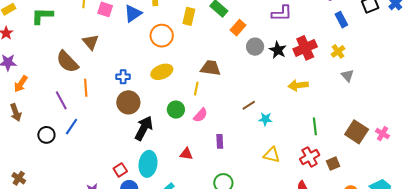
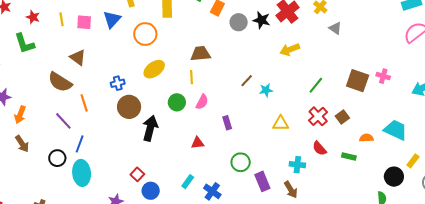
green L-shape: (42, 16) -> (24, 43), turned -95
green line: (315, 126) -> (316, 85), turned 60
cyan ellipse: (148, 164) -> (82, 173), moved

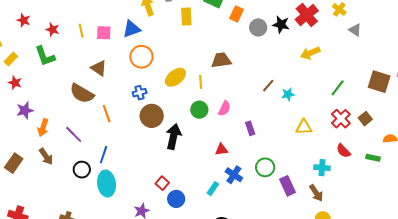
blue triangle: (112, 19) -> (132, 29), turned 30
orange circle: (145, 34) -> (141, 57), moved
yellow line: (192, 77) -> (201, 82), moved
purple line: (63, 121) -> (74, 134), moved
blue cross: (212, 191) -> (234, 175), moved

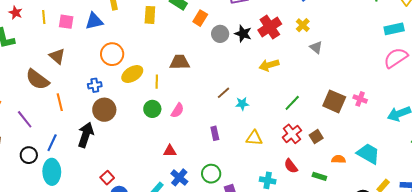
orange circle: (141, 57) -> (112, 54), moved
purple rectangle: (250, 128) -> (215, 133), moved
black arrow: (173, 136) -> (86, 135), moved

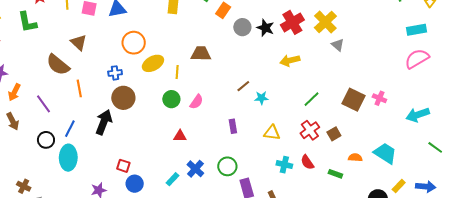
yellow cross: (303, 25) -> (325, 22), size x1.6
red triangle: (170, 151) -> (180, 136), moved
red square: (107, 178) -> (123, 166), turned -32
cyan cross: (268, 180) -> (284, 165), moved

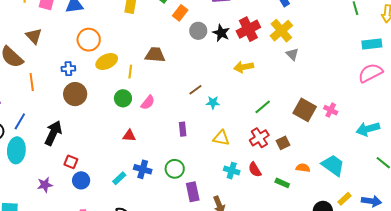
black arrow: (104, 122) -> (53, 133), moved
blue cross: (195, 169) -> (143, 169), turned -30

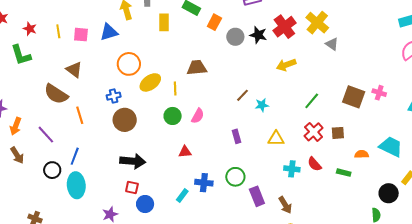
black arrow: (53, 133) -> (133, 161), moved, turned 80
brown square: (283, 143) -> (338, 133), turned 32

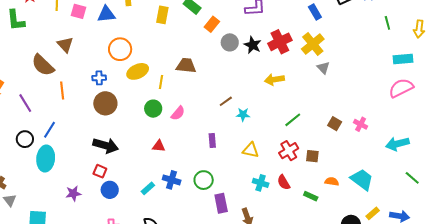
brown square: (354, 97) -> (335, 124), size x0.6

